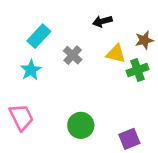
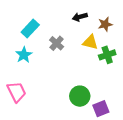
brown star: (144, 40) -> (105, 24), moved
green circle: (81, 125) -> (80, 96), moved

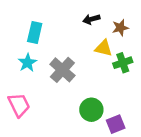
cyan rectangle: (30, 28) -> (35, 32), turned -30
gray cross: (57, 43) -> (62, 70), moved, size x1.5

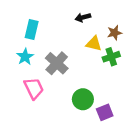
brown star: (120, 28) -> (115, 33), moved
pink trapezoid: (19, 105) -> (34, 88), moved

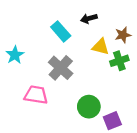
cyan rectangle: (32, 29) -> (61, 31), moved, turned -54
cyan star: (25, 57) -> (15, 55), moved
pink trapezoid: (34, 88) -> (36, 95), turned -55

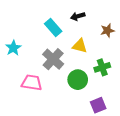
yellow triangle: (101, 47) -> (80, 46), moved
green cross: (119, 61) -> (102, 67), moved
green circle: (89, 107) -> (78, 80), moved

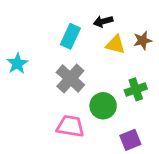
cyan rectangle: (53, 27) -> (70, 36), turned 66
yellow triangle: (80, 46) -> (115, 45), moved
pink trapezoid: (32, 83) -> (70, 126), moved

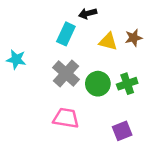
black arrow: (103, 21) -> (88, 14), moved
cyan star: (17, 64) -> (16, 59), turned -30
green circle: (103, 106) -> (98, 84), moved

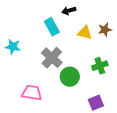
cyan rectangle: (66, 34) -> (52, 27), turned -54
green circle: (98, 84) -> (70, 77), moved
pink trapezoid: (66, 118) -> (32, 93), moved

